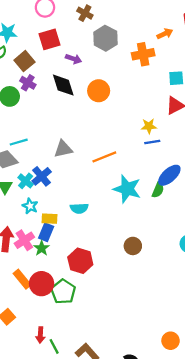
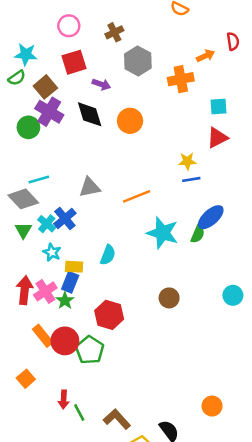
brown cross: (85, 13) -> (114, 32), turned 35
purple cross: (28, 83) -> (49, 112), size x1.5
cyan semicircle: (79, 208) -> (108, 255), turned -66

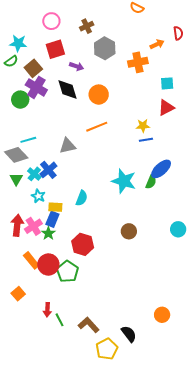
orange line: (137, 196) -> (97, 127), moved

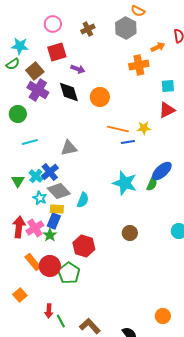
gray hexagon: (105, 48) -> (126, 28), moved
green circle: (20, 100) -> (18, 114), moved
orange line: (97, 127) -> (118, 129), moved, turned 35
blue line: (146, 140) -> (128, 142), moved
gray diamond: (16, 155) -> (59, 191), moved

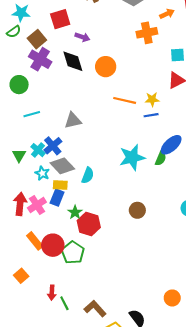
blue line: (128, 142) -> (151, 115), moved
cyan star: (125, 183) -> (132, 157), turned -30
green star: (50, 235) -> (75, 212), moved

